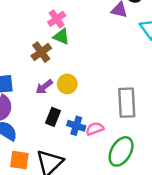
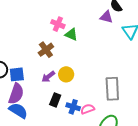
pink cross: (57, 19) -> (58, 24), turned -32
green triangle: (61, 37) -> (71, 34), moved

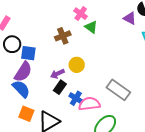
purple arrow: (48, 77) -> (57, 74), moved
gray rectangle: (112, 89) -> (118, 90), turned -65
pink semicircle: (88, 109) -> (89, 104), size x1.5

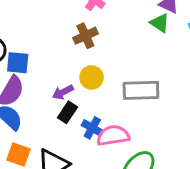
green triangle: (91, 27) -> (160, 23), moved
brown cross: (63, 36) -> (85, 36), moved
gray rectangle: (118, 90) -> (141, 90), moved, turned -35

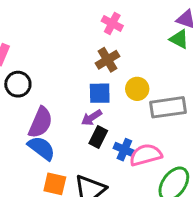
blue square: (18, 63) -> (100, 93), moved
yellow circle: (91, 77) -> (137, 89), moved

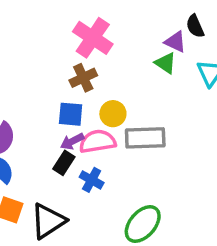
pink cross: (112, 23) -> (93, 38), size x1.6
purple arrow: (92, 118) -> (72, 141), moved
pink semicircle: (146, 155) -> (98, 141), moved

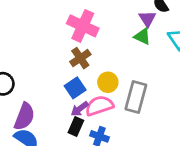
purple triangle: (175, 42) -> (147, 19), turned 42
blue square: (71, 114) -> (75, 88), turned -30
gray rectangle: (145, 138) -> (136, 97), turned -64

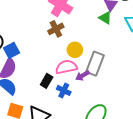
blue square: (75, 88) -> (11, 50), moved
purple arrow: (80, 109) -> (82, 76), moved

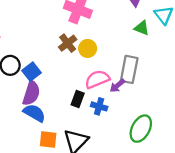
green triangle: (105, 18) -> (142, 28), moved
brown cross: (56, 29) -> (68, 43), moved
yellow circle: (75, 50) -> (88, 48), moved

